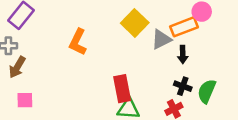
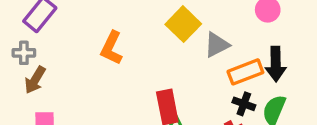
orange rectangle: (184, 27) -> (245, 72), moved
black arrow: (183, 55) -> (276, 64), moved, size x1.5

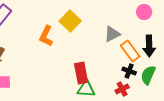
yellow square: (183, 24) -> (70, 21), moved
orange rectangle: (245, 72) -> (130, 51), turned 75

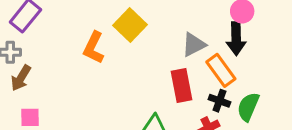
black arrow: (149, 46) -> (236, 39), moved
red rectangle: (81, 73) -> (182, 86), moved

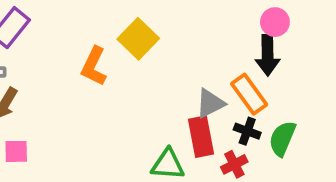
gray triangle: (194, 45) -> (210, 103), moved
red rectangle: (182, 86) -> (201, 137), moved

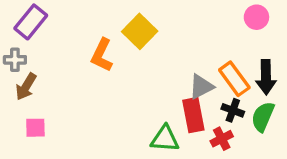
black arrow: (268, 55) -> (266, 77), moved

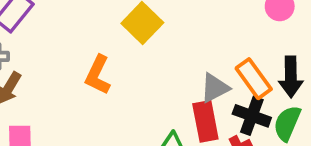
orange L-shape: (102, 55) -> (98, 75), moved
black cross: (233, 110) -> (252, 116), size x1.4

